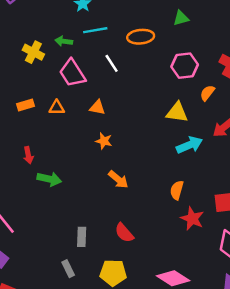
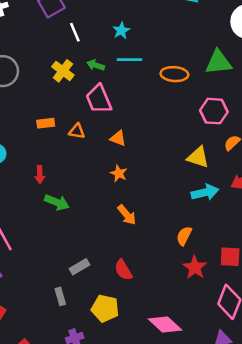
green triangle: (181, 18) -> (218, 62), size x1.6
white line: (112, 63) -> (75, 32), moved
gray rectangle: (82, 237) -> (80, 267), turned 48

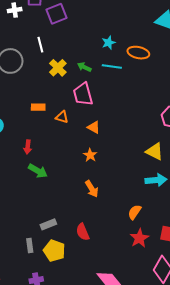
white line: (75, 32) -> (40, 45), moved
orange ellipse: (174, 74) -> (138, 53), moved
yellow pentagon: (105, 308) -> (54, 251), moved

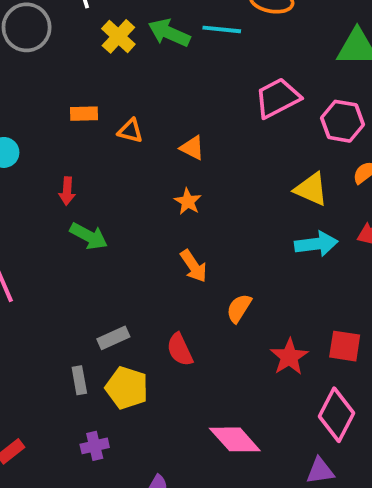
green arrow: (84, 67) -> (169, 33), size x1.5
pink trapezoid: (83, 94) -> (278, 98), moved, turned 80
orange semicircle: (135, 212) -> (239, 308), moved

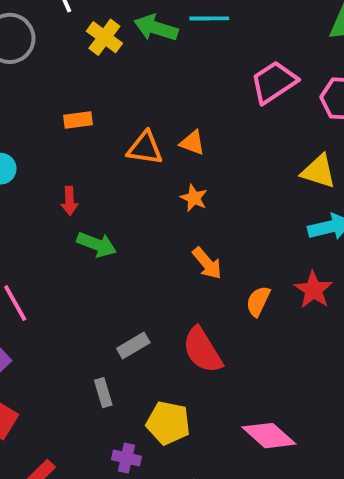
orange triangle: (130, 131) -> (145, 148), moved, size x1.4
red semicircle: (180, 350) -> (202, 350), size x1.4
red star: (289, 357) -> (314, 290), moved
yellow pentagon: (127, 388) -> (168, 423), moved
purple cross: (95, 446) -> (126, 458), turned 32

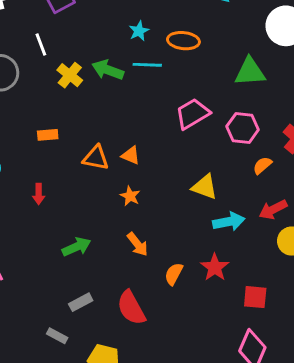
yellow triangle: (319, 171) -> (205, 187), moved
green arrow: (97, 245) -> (76, 247), moved, turned -48
gray rectangle: (103, 393) -> (57, 336), turned -48

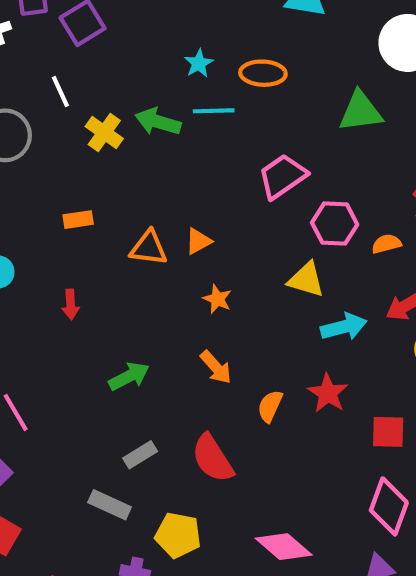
pink hexagon: (243, 128) -> (335, 224), moved
orange triangle: (131, 155) -> (198, 241), turned -48
orange semicircle: (262, 165) -> (386, 244), turned 30
orange star: (130, 196) -> (217, 299), moved
gray rectangle: (57, 336) -> (110, 505), size x1.4

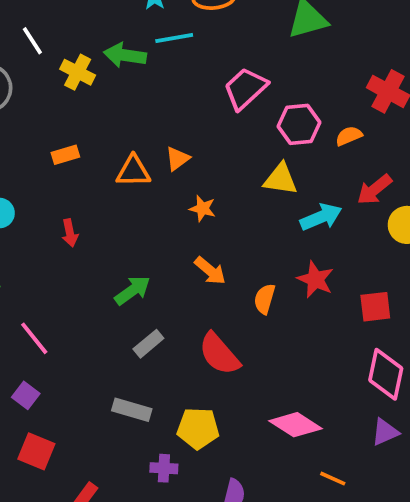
gray rectangle: (140, 455) -> (148, 344), moved

